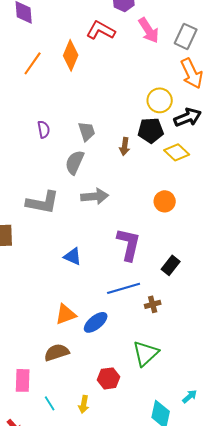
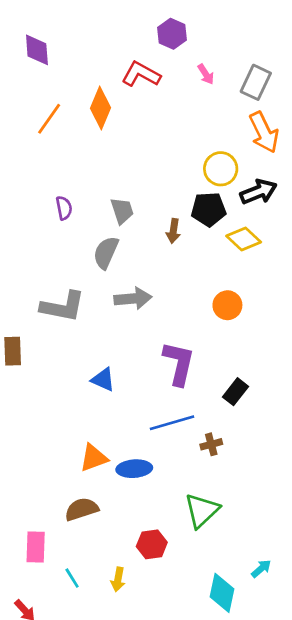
pink arrow: (149, 30) -> (206, 74), size x0.6
blue ellipse: (96, 322) -> (134, 469), turned 35

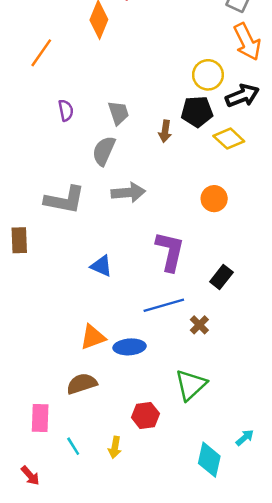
orange line: (49, 119) -> (41, 53), moved
brown cross: (211, 444) -> (199, 325), turned -30

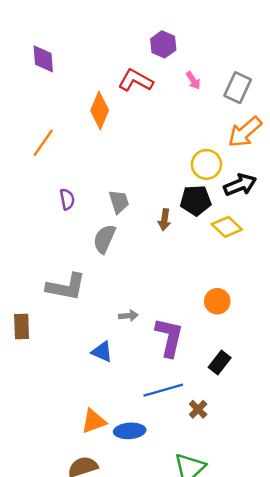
orange arrow: (247, 42) -> (245, 132), turned 75
gray arrow: (128, 192) -> (128, 316), moved, size x0.6
orange circle: (214, 199) -> (217, 301), moved

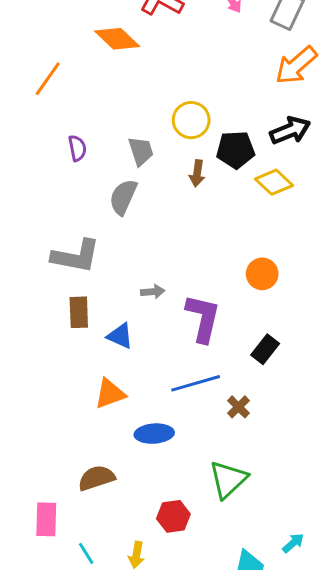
orange diamond: (100, 110) -> (117, 39), turned -69
yellow circle: (206, 164) -> (191, 120), moved
brown rectangle: (22, 326) -> (79, 312), moved
orange triangle: (94, 421) -> (110, 394), moved

